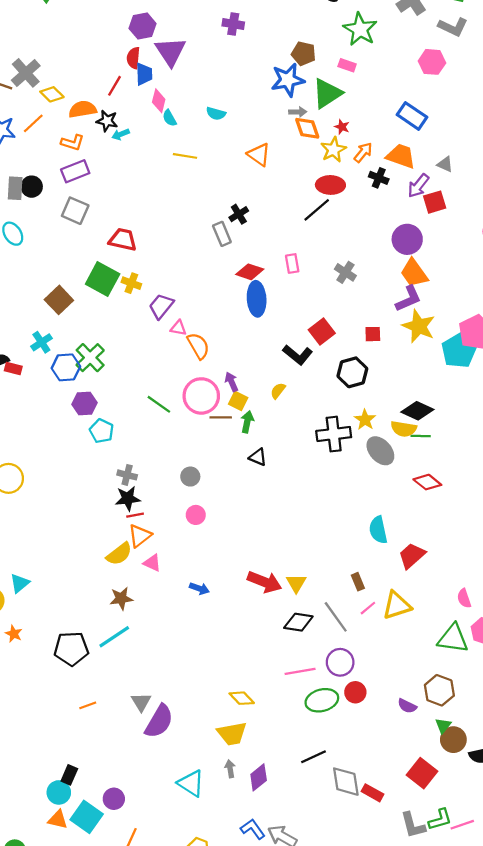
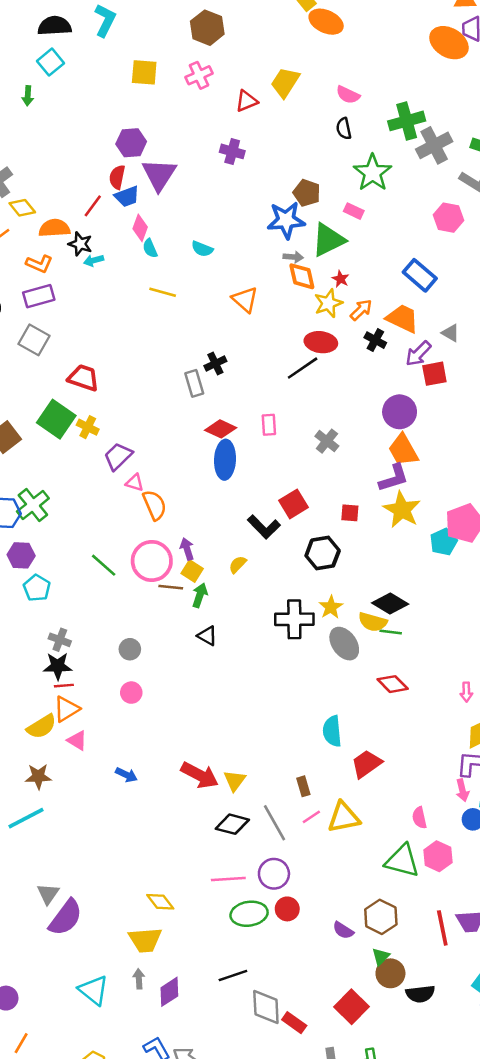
blue trapezoid: (144, 74) -> (127, 196), turned 65
cyan pentagon: (459, 351) -> (444, 542), size x0.7

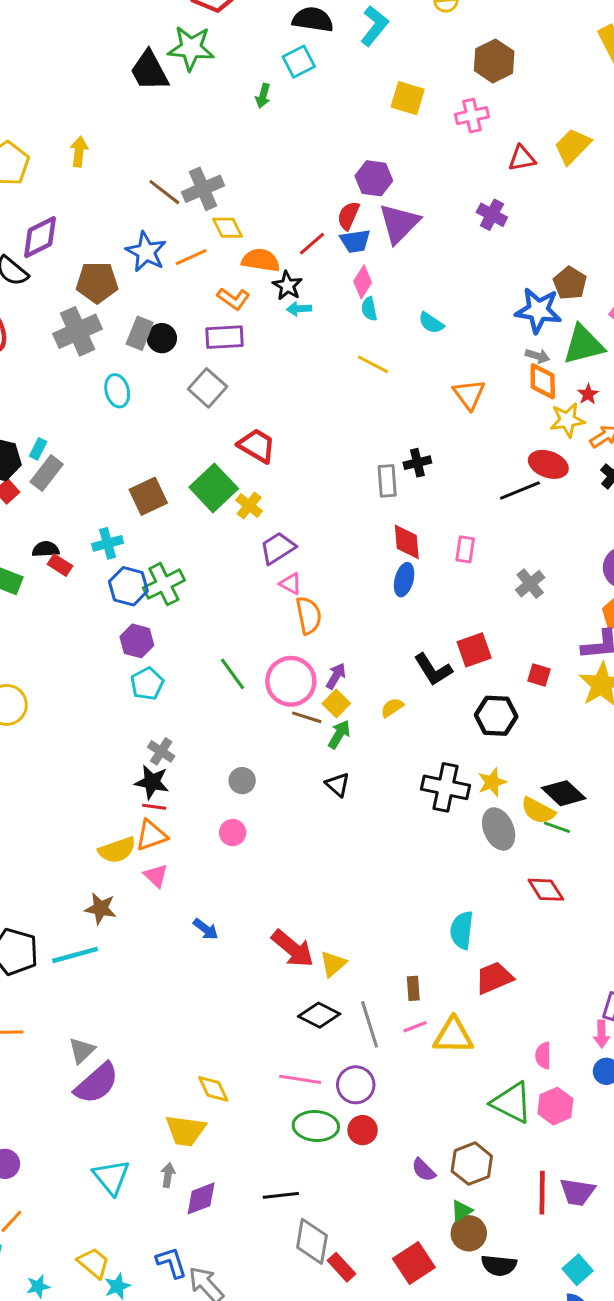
red diamond: (221, 429) -> (407, 542), turned 48
blue ellipse: (225, 460) -> (404, 580), size x0.7
purple arrow: (187, 549) -> (336, 676), turned 35

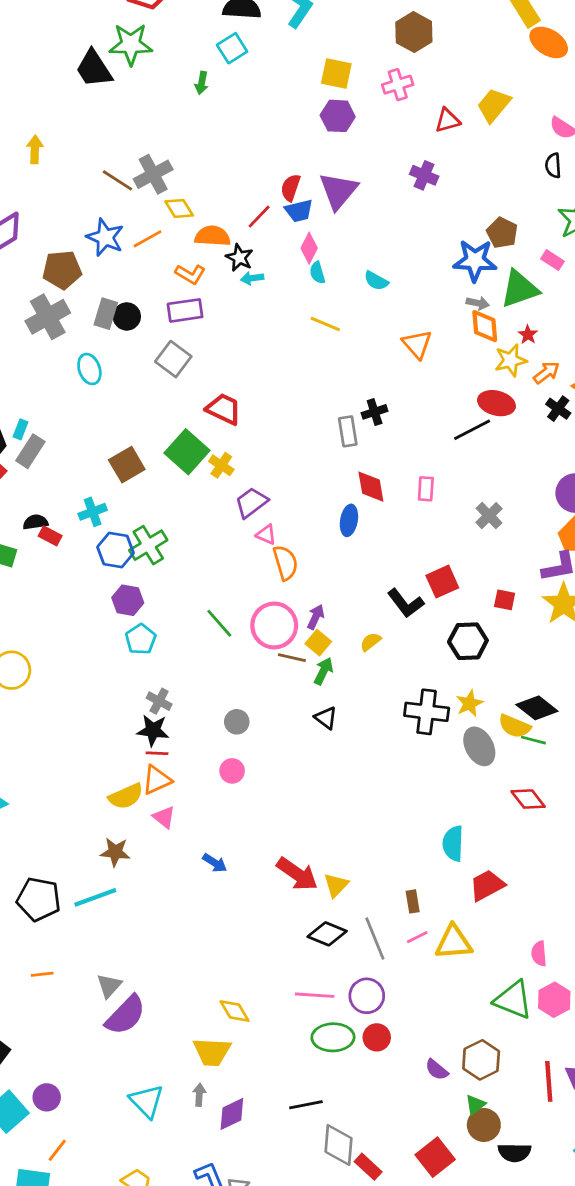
purple hexagon: (374, 178) -> (338, 116), moved
blue ellipse: (404, 580) -> (349, 520), moved

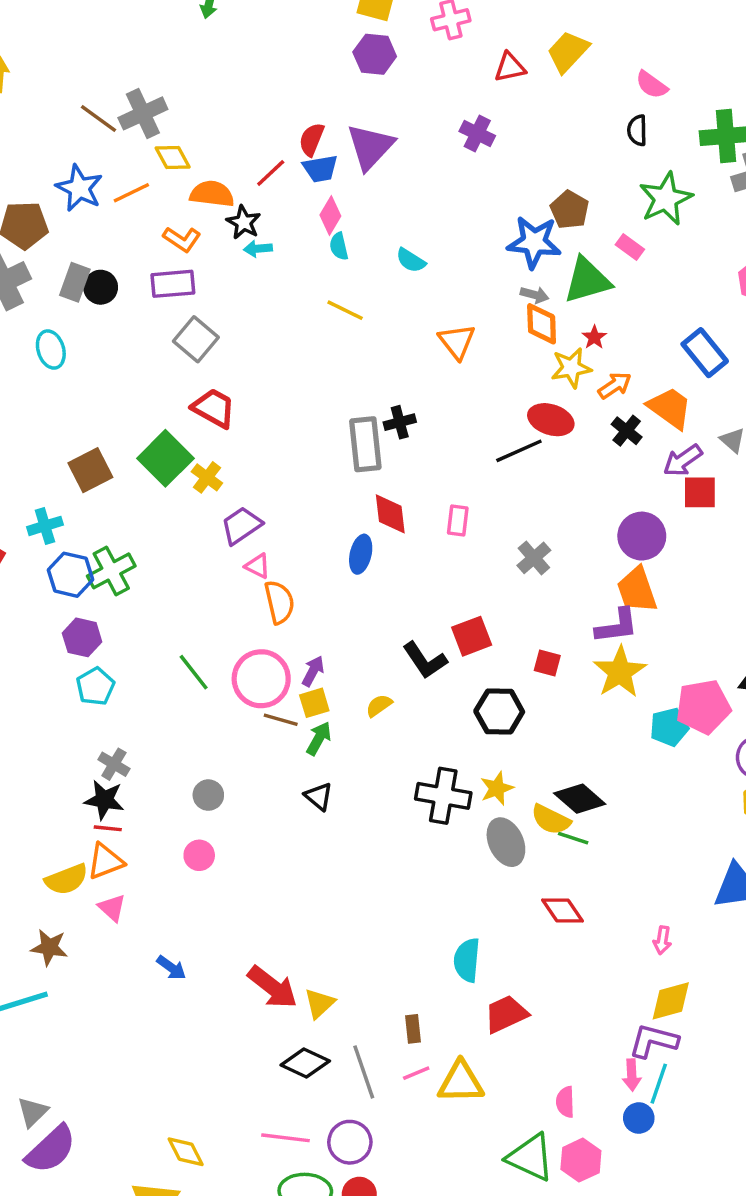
gray square: (173, 359) -> (196, 339), moved
gray rectangle: (348, 431) -> (365, 444), size x1.4
yellow square: (318, 643) -> (314, 703), turned 30

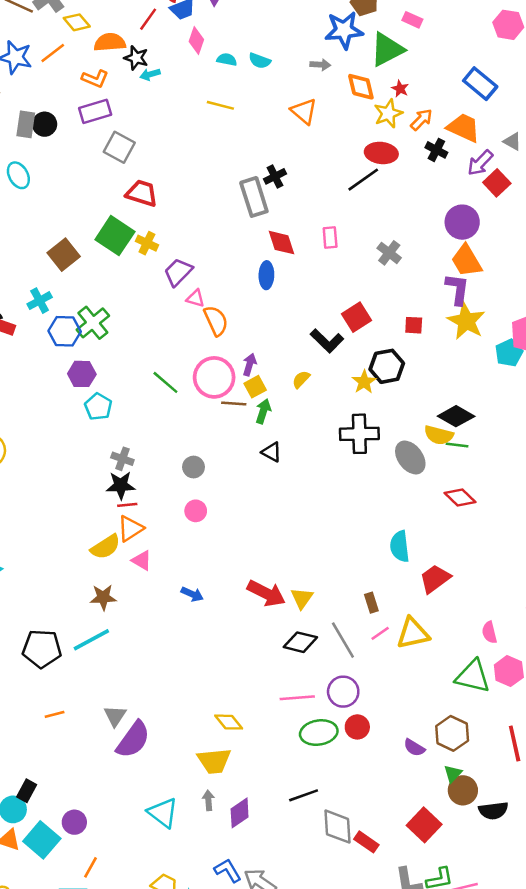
cyan semicircle: (339, 246) -> (227, 60), moved, turned 126
gray arrow: (535, 295) -> (320, 65), moved
red square: (700, 492) -> (497, 183), turned -32
purple L-shape: (617, 626) -> (457, 289), turned -64
yellow star: (497, 788) -> (364, 382), moved

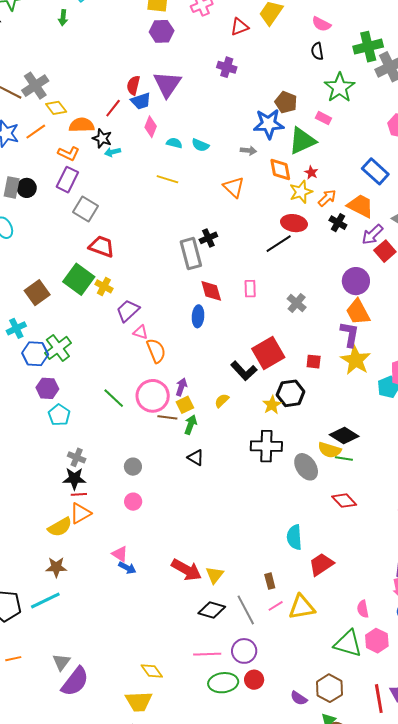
purple rectangle: (95, 111) -> (67, 180), turned -50
red square: (356, 317) -> (268, 353), size x1.4
pink triangle: (142, 560) -> (120, 554), moved

